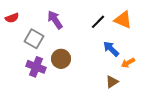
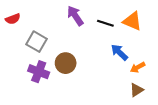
purple arrow: (55, 20) -> (75, 16), moved
black line: (98, 22) -> (105, 23), turned 63
brown triangle: (112, 82) -> (137, 90), moved

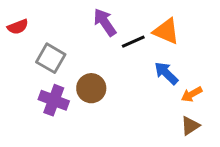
orange triangle: (132, 21) -> (166, 31), moved
black line: (105, 23) -> (133, 42), moved, turned -42

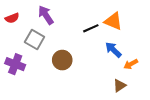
purple arrow: (105, 22) -> (46, 15), moved
purple cross: (54, 100) -> (15, 64), moved
brown triangle: (190, 126) -> (119, 86), moved

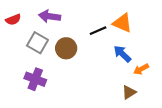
purple arrow: (46, 15) -> (50, 16), turned -48
brown circle: (62, 60) -> (66, 48), moved
purple cross: (15, 64) -> (35, 79), moved

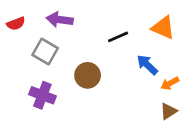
orange triangle: (122, 23) -> (163, 28), moved
brown circle: (66, 48) -> (88, 75), moved
brown triangle: (129, 92) -> (168, 111), moved

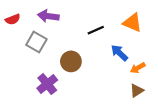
purple cross: (42, 95) -> (47, 84), moved, turned 30

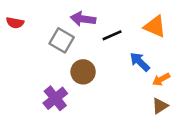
purple arrow: (48, 16) -> (83, 19), moved
red semicircle: (13, 19) -> (15, 23), turned 32
gray square: (36, 42) -> (62, 40), moved

